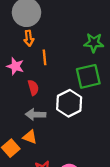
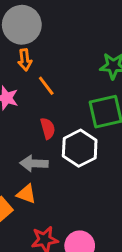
orange line: (44, 57) -> (46, 86), turned -32
red semicircle: (33, 88) -> (48, 128), moved

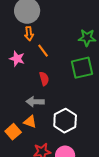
white hexagon: (80, 148) -> (65, 121), moved

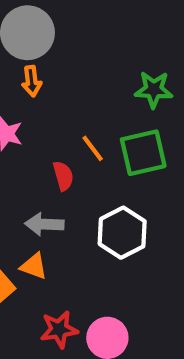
orange line: (43, 51) -> (93, 148), moved
white hexagon: (65, 121) -> (122, 233), moved

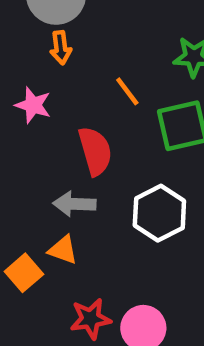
orange line: (93, 148) -> (127, 91), moved
red semicircle: (63, 176) -> (95, 151), size x1.5

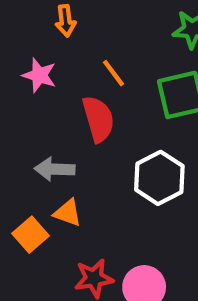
orange line: (127, 91) -> (114, 73), moved
gray arrow: (74, 204) -> (55, 169), moved

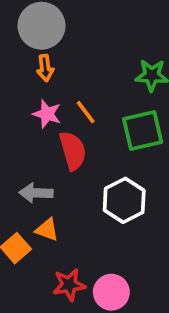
pink star: (39, 75) -> (47, 114), moved

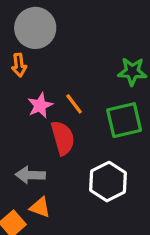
orange arrow: (45, 68) -> (19, 65), moved
pink star: (47, 114) -> (40, 106), turned 30

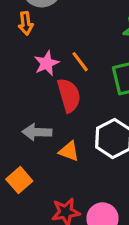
orange triangle: (40, 207) -> (69, 151), moved

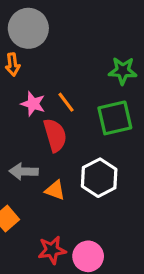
pink star: (47, 63) -> (33, 104), turned -30

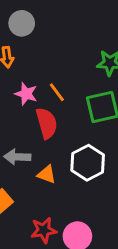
gray circle: (28, 28) -> (22, 23), size x0.7

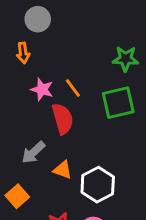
gray arrow: (17, 157) -> (33, 152), turned -45
white hexagon: (88, 163) -> (98, 185), moved

